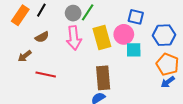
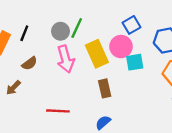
blue square: (136, 17) -> (132, 25), turned -35
red line: (46, 75) -> (58, 111), moved
brown rectangle: (103, 78) -> (105, 88), moved, size x0.7

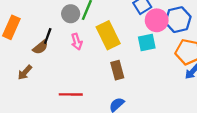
black line: (24, 33) -> (48, 36), moved
pink circle: (121, 47) -> (157, 20), moved
pink arrow: (66, 59) -> (77, 42), size x0.6

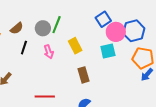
yellow rectangle: (108, 35) -> (75, 46), size x0.7
brown semicircle: (40, 47) -> (17, 28), moved

